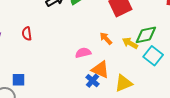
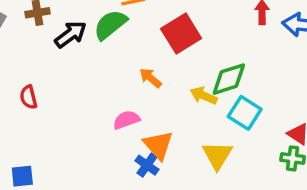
orange arrow: (106, 38) -> (150, 78), moved
orange triangle: (100, 70) -> (158, 145), turned 30
yellow triangle: (124, 83) -> (217, 155), moved, turned -30

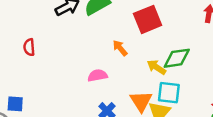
cyan square: (245, 113) -> (169, 93), moved, turned -35
orange triangle: (158, 145) -> (141, 101), moved

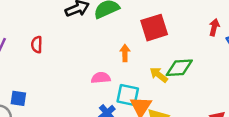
orange arrow: (120, 48) -> (125, 53), turned 35
cyan square: (169, 93) -> (128, 95), moved

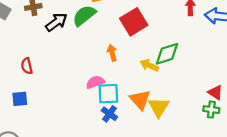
cyan square: (128, 95) -> (108, 94), moved
blue square: (18, 98) -> (20, 99), moved

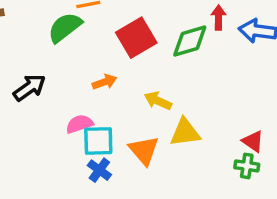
black arrow: (56, 22) -> (29, 88), moved
orange arrow: (112, 53) -> (105, 82), turned 84
green diamond: (167, 54) -> (190, 41), moved
yellow triangle: (159, 107) -> (185, 132), moved, turned 50

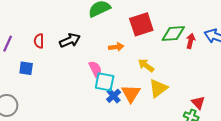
red arrow: (218, 18) -> (191, 41), moved
pink semicircle: (79, 124) -> (95, 69), turned 70
yellow triangle: (185, 132) -> (158, 88), turned -42
blue cross: (99, 170) -> (114, 96), moved

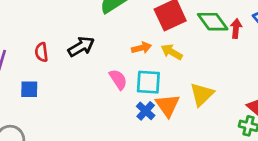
green diamond: (173, 33) -> (213, 22), turned 65
yellow arrow: (146, 65) -> (172, 52), moved
cyan square: (105, 82) -> (148, 82), moved

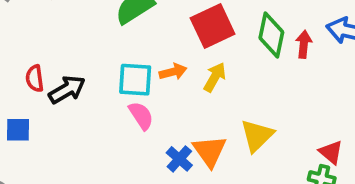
green diamond: (213, 22) -> (271, 35), turned 48
black arrow: (81, 47) -> (67, 90), moved
yellow arrow: (172, 52) -> (215, 77), turned 90
cyan square: (148, 82) -> (135, 80), moved

